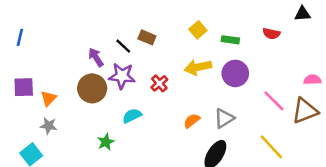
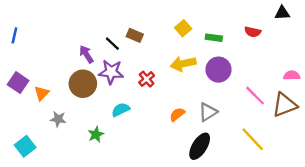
purple square: (24, 87) -> (18, 83), turned 36
gray star: (49, 126) -> (58, 119), moved

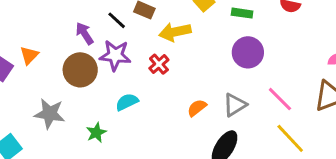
yellow arrow: (183, 64) -> (175, 32), moved
orange triangle: (42, 93) -> (29, 55), moved
pink line: (255, 96) -> (280, 99), moved
gray star: (58, 119) -> (50, 114), size x1.5

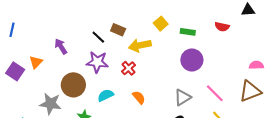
purple arrow: (85, 33) -> (61, 46), moved
brown circle: (80, 70) -> (73, 85), moved
orange semicircle: (197, 108) -> (139, 97), moved, turned 88

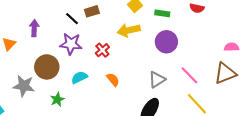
brown rectangle: (118, 30) -> (92, 11), turned -40
yellow arrow: (140, 45) -> (129, 30), moved
purple arrow: (61, 46) -> (34, 28), turned 35

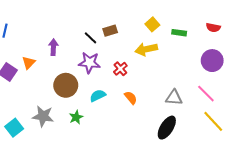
purple circle: (166, 42) -> (212, 61), moved
gray triangle: (157, 80) -> (174, 98), turned 36
gray star: (24, 86) -> (43, 116), moved

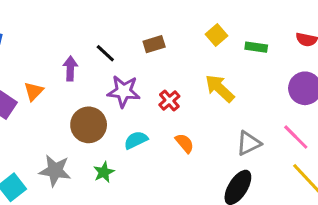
black line: (90, 38) -> (105, 53), moved
yellow arrow: (146, 49) -> (220, 88), moved, turned 55
gray triangle: (174, 98) -> (249, 143), turned -30

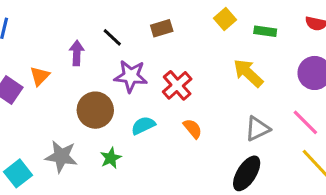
yellow arrow: (220, 88) -> (248, 73), moved
red cross: (169, 100) -> (177, 85), size x1.4

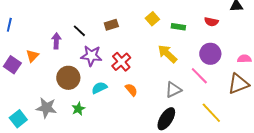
pink line: (305, 122) -> (199, 76), moved

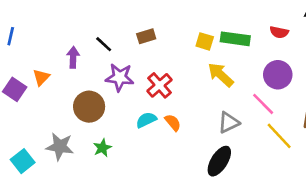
yellow square: (152, 19) -> (205, 41), moved, turned -32
green rectangle: (178, 27) -> (235, 39), size x1.5
cyan semicircle: (99, 88) -> (146, 120), moved
yellow line: (211, 113) -> (279, 136), moved

